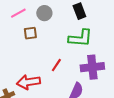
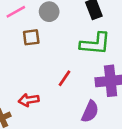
red arrow: (28, 82) -> (29, 100), size x0.7

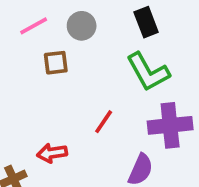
green L-shape: (95, 44) -> (148, 72), turned 56

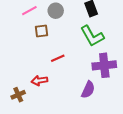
red line: (104, 122) -> (58, 58), moved, turned 32

